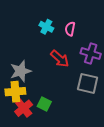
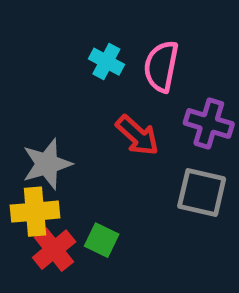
pink semicircle: (70, 29) -> (161, 66), size x1.5

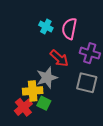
gray star: (47, 164) -> (47, 78), moved
yellow cross: (35, 212) -> (33, 91), moved

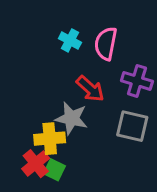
gray star: (47, 78) -> (71, 118), turned 30
green square: (44, 103) -> (54, 170), moved

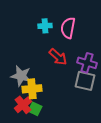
cyan cross: (70, 40) -> (45, 26), turned -32
purple cross: (137, 81) -> (87, 63), moved
gray star: (71, 118) -> (21, 76), moved

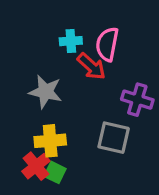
red arrow: (58, 57) -> (91, 66), moved
gray star: (21, 76) -> (45, 92), moved
gray square: (85, 81) -> (114, 138), moved

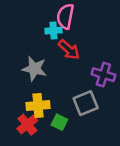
pink semicircle: (107, 44) -> (65, 16), moved
gray square: (114, 138) -> (86, 103), turned -35
green square: (55, 172) -> (59, 122), moved

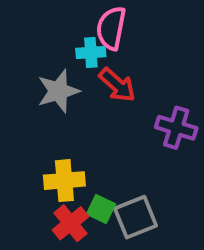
gray star: (34, 69) -> (58, 91), moved, turned -30
gray square: (86, 103) -> (136, 217), moved
red cross: (27, 125) -> (70, 223), moved

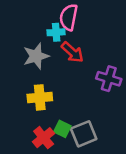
yellow cross: (64, 181) -> (40, 97), moved

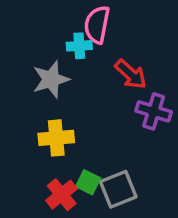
red arrow: (72, 52) -> (131, 74), moved

